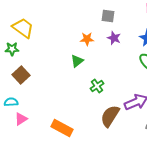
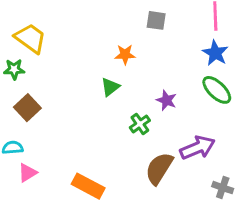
purple star: (114, 38) -> (166, 100), moved

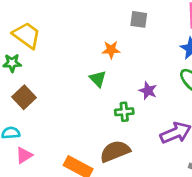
green triangle: (110, 87) -> (98, 79), turned -36
green cross: (140, 124) -> (124, 112), turned 30
brown semicircle: (159, 168) -> (115, 151), moved, turned 36

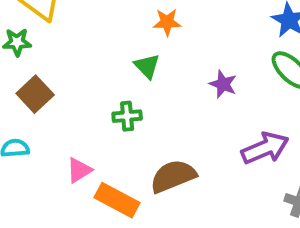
green cross: (124, 112) -> (127, 116), moved
pink triangle: (24, 155) -> (79, 170), moved

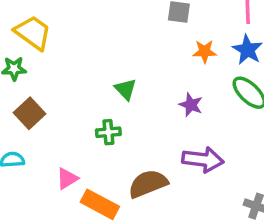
orange star: (167, 22) -> (205, 51), moved
purple arrow: (265, 148) -> (203, 160), moved, turned 30

